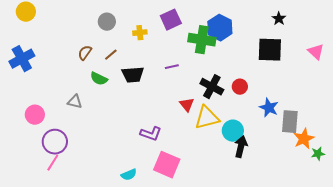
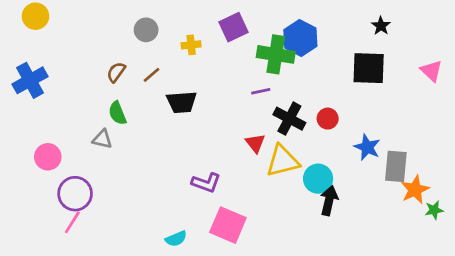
purple line: (172, 67) -> (261, 91), moved
green semicircle: (99, 79) -> (117, 113), moved, turned 42

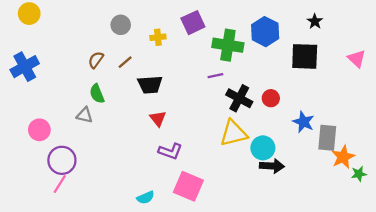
blue hexagon: (300, 38) -> (265, 32), moved
red triangle: (255, 143) -> (158, 119), moved
black arrow: (329, 200) -> (272, 166), turned 80

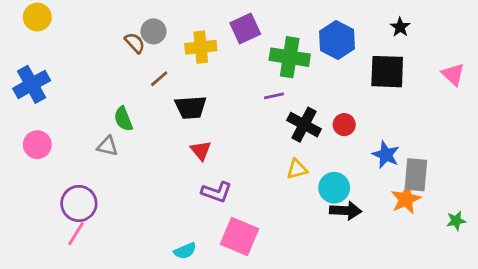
yellow cross: (158, 37) -> (201, 47), size x1.5
brown semicircle: (96, 60) -> (135, 43), moved, turned 102
pink circle: (39, 130) -> (37, 145), moved
yellow triangle: (234, 133) -> (297, 169), size x0.6
orange star: (343, 157) -> (406, 199), moved

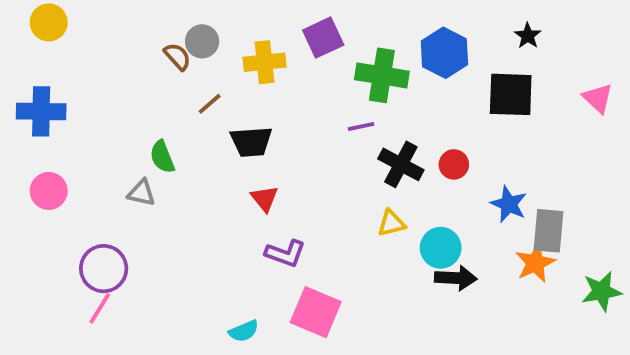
blue cross: (32, 84) -> (41, 111), turned 30
green star: (456, 221) -> (602, 291), size x1.5

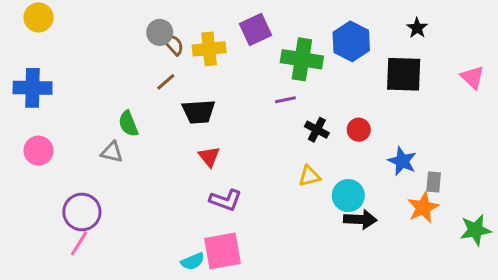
brown semicircle: (177, 57) -> (173, 44), moved
black cross: (401, 164) -> (317, 130), size x0.7
gray rectangle: (549, 231) -> (434, 182), size x0.6
pink square: (316, 312) -> (223, 251), moved, turned -33

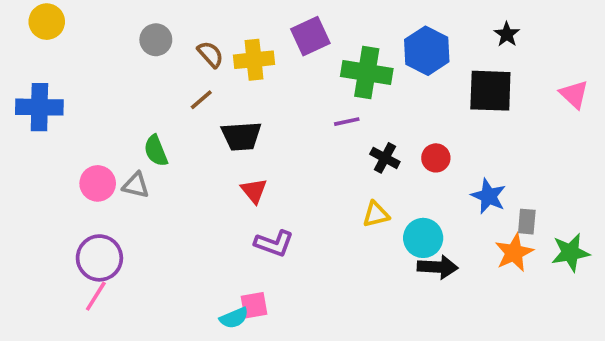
gray circle: (160, 32) -> (156, 40), moved
pink circle: (39, 151) -> (98, 183), moved
green star: (475, 230) -> (570, 253), moved
pink square: (223, 251) -> (254, 305), moved, size x0.6

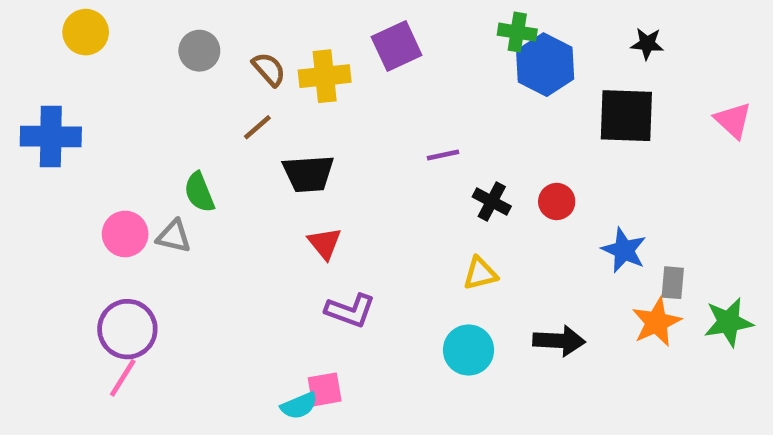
yellow circle: (47, 22) -> (86, 32), moved
black star: (507, 34) -> (647, 44), turned -30
green cross: (367, 72) -> (517, 32), moved, size x0.6
cyan circle: (423, 238) -> (469, 350), moved

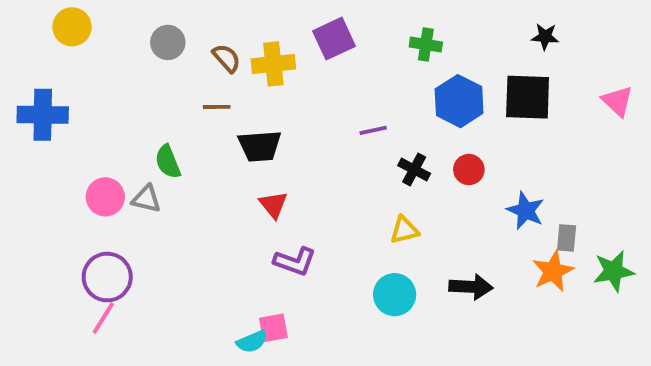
green cross: (517, 32) -> (426, 44), moved
blue hexagon: (545, 65) -> (459, 101), moved
brown line: (257, 127) -> (217, 107), turned 40

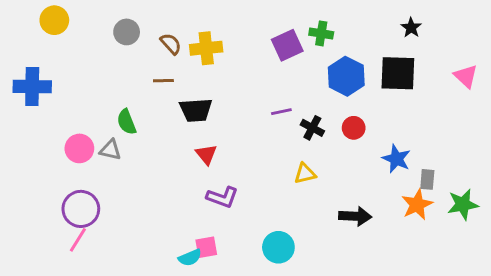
black star: (545, 37) -> (411, 28), turned 30
purple square: (334, 39) -> (287, 45), moved
purple line: (373, 130) -> (281, 112), moved
cyan circle: (395, 295) -> (278, 247), moved

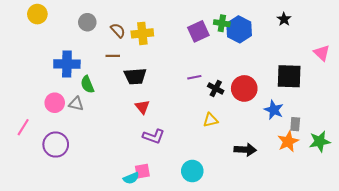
black square: (398, 73) -> (289, 76), moved
blue hexagon: (346, 76) -> (239, 29), moved
blue cross: (32, 87) -> (67, 64), moved
red circle: (354, 128) -> (244, 88), size x1.6
pink line: (78, 240) -> (23, 127), moved

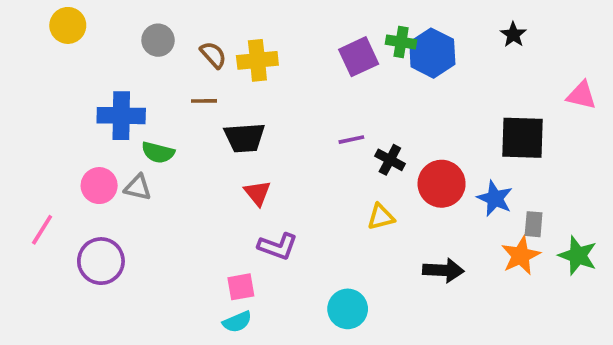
pink triangle: (322, 53) -> (581, 95), turned -30
green semicircle: (87, 84) -> (158, 152), turned -54
red circle: (244, 88) -> (442, 184), moved
green star: (320, 141) -> (578, 256), turned 30
pink square: (142, 171) -> (241, 287), moved

